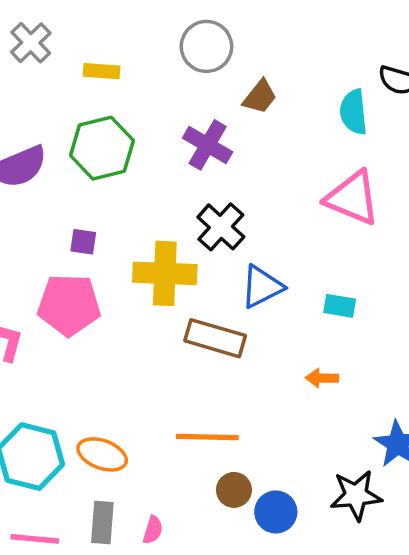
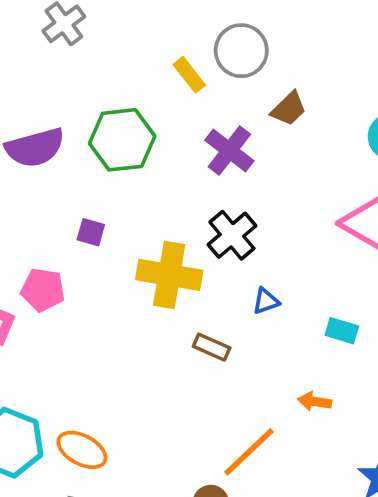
yellow rectangle: (101, 71) -> (189, 75), moved, turned 40
blue triangle: (262, 287) -> (266, 301), size x0.6
pink pentagon: (69, 305) -> (43, 290), moved, size x0.7
brown rectangle: (215, 338) -> (212, 347), size x0.6
orange line: (207, 437) -> (249, 452), moved, turned -52

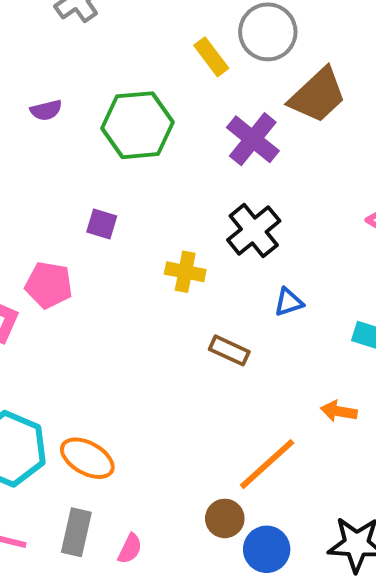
brown trapezoid: (289, 109) -> (318, 95), size x1.5
purple semicircle: (35, 148) -> (46, 110), moved, size x0.5
yellow cross: (169, 275) -> (185, 272), size x0.6

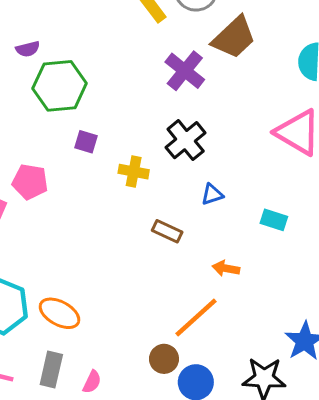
green hexagon: (138, 125) -> (60, 86), moved
purple square: (102, 224) -> (86, 142), moved
orange arrow: (339, 411) -> (226, 268), moved

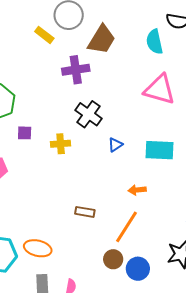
purple cross: (185, 71) -> (76, 70), turned -32
cyan rectangle: (274, 220) -> (160, 150), size x1.6
brown rectangle: (167, 231) -> (85, 212), moved

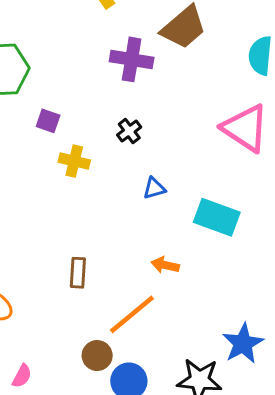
black cross: (88, 114) -> (129, 131), size x0.6
purple square: (25, 133) -> (48, 121), moved
brown rectangle: (85, 212) -> (78, 273), turned 66

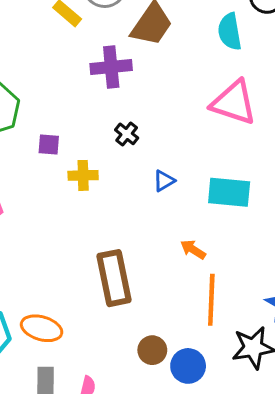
orange arrow: (165, 265) -> (193, 249), turned 35
brown rectangle: (78, 273) -> (114, 278), size x1.8
orange line: (132, 314) -> (211, 300), moved, turned -33

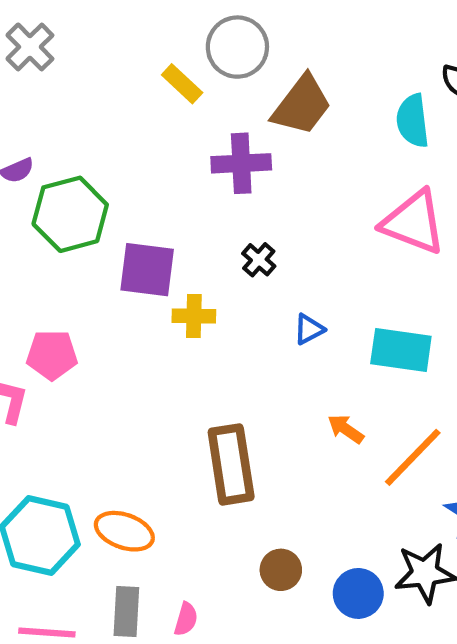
purple square: (49, 145) -> (147, 270), size x1.8
orange line: (211, 300) -> (413, 457), moved, turned 39
blue circle: (188, 366) -> (358, 593), moved

